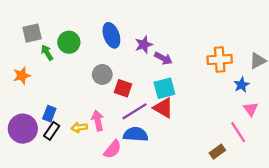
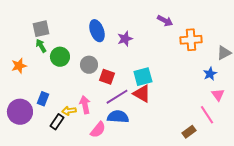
gray square: (32, 33) -> (41, 29), moved
green circle: (69, 42) -> (60, 57), moved
purple arrow: (163, 58) -> (165, 21), moved
orange cross: (220, 60) -> (191, 40), moved
black rectangle: (52, 131) -> (57, 122), moved

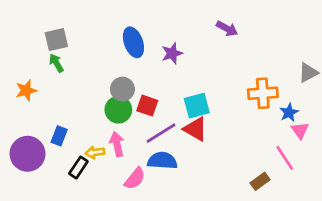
orange cross: (191, 40) -> (263, 93), moved
green circle: (60, 57) -> (118, 110), moved
blue star: (210, 74) -> (289, 112), moved

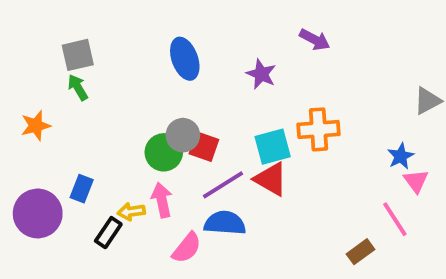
purple star: (172, 53) -> (261, 74), moved, turned -30
gray circle: (122, 89) -> (183, 135), moved
orange cross: (263, 93) -> (319, 129), moved

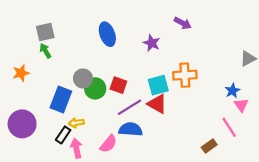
gray circle: (183, 135) -> (83, 78), moved
blue rectangle: (82, 189) -> (61, 100), moved, size x1.6
pink arrow: (162, 200) -> (76, 148), moved

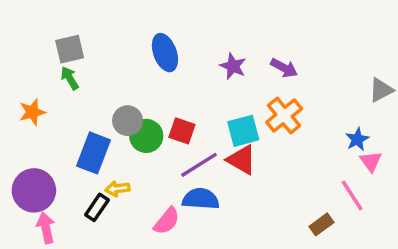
purple arrow: (183, 23) -> (284, 68), moved
orange cross: (185, 75) -> (284, 116), turned -35
pink arrow: (76, 148) -> (46, 228), moved

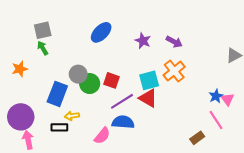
blue ellipse: (165, 53) -> (101, 32), turned 65
blue star: (357, 139) -> (216, 96), moved
black rectangle: (97, 207) -> (59, 127), turned 56

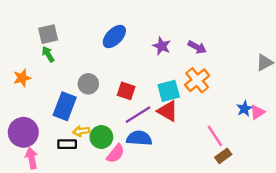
green circle: (90, 84) -> (101, 137), moved
pink triangle: (227, 99) -> (257, 112), turned 32
pink line: (216, 120) -> (215, 136), moved

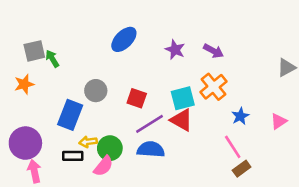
gray square: (48, 34) -> (34, 51), moved
blue star: (244, 109) -> (240, 116), moved
pink semicircle: (116, 154) -> (103, 166), moved

